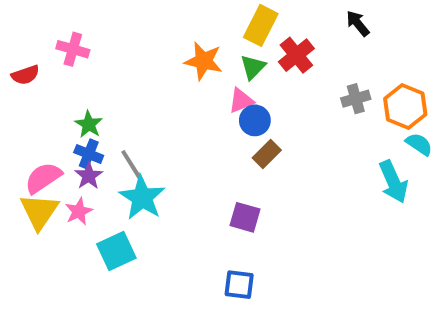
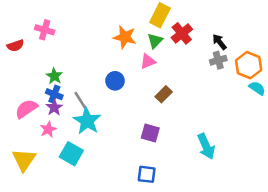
black arrow: (358, 23) -> (219, 42), moved
blue circle: (255, 120) -> (115, 81), moved
cyan arrow: (393, 182) -> (206, 146), moved
yellow triangle: (39, 211) -> (24, 160), moved
cyan square: (116, 251) -> (71, 154), turned -35

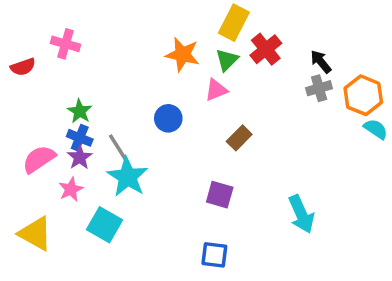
yellow triangle: (24, 160) -> (35, 234), turned -35

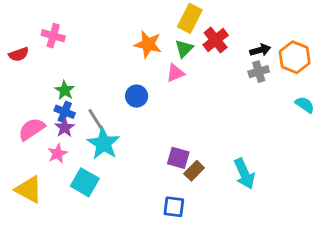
black arrow: (321, 62) -> (260, 50), turned 114
orange hexagon: (363, 95) -> (295, 57), moved
brown rectangle: (239, 138) -> (194, 171), moved

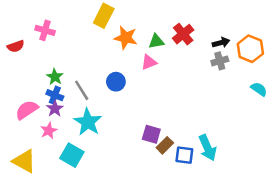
yellow rectangle: (190, 18) -> (104, 16), moved
green triangle: (184, 49) -> (156, 41), turned 35
gray line: (96, 120) -> (82, 90), moved
blue square: (174, 207) -> (184, 155), moved

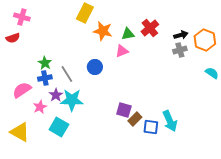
pink cross: (45, 30) -> (22, 17), moved
blue cross: (55, 95) -> (45, 78), turned -32
purple star: (55, 109) -> (56, 95), moved
cyan star: (88, 122) -> (72, 100), turned -30

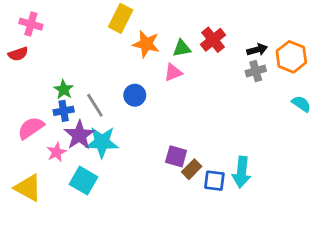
purple star: (56, 95) -> (79, 135), size x1.5
cyan arrow: (170, 121) -> (242, 172), turned 30

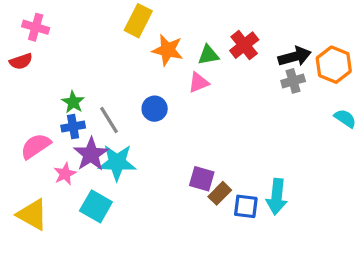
black arrow: (257, 50) -> (295, 57), size x1.4

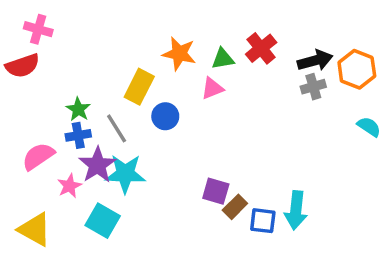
yellow rectangle: (138, 21) -> (139, 87), moved
red semicircle: (21, 61) -> (23, 66), size x1.4

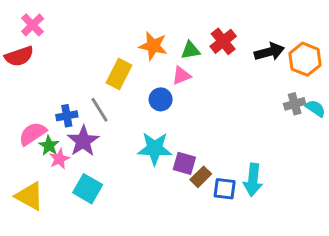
pink cross: (38, 29) -> (33, 25), turned 30
gray cross: (313, 87) -> (295, 104), moved
green star: (78, 109) -> (49, 146), moved
blue circle: (165, 116) -> (161, 99), moved
cyan star: (125, 174) -> (155, 149), moved

